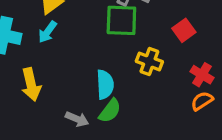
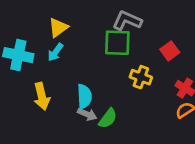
cyan semicircle: (105, 85) -> (84, 96), moved
gray arrow: (77, 119) -> (87, 114), moved

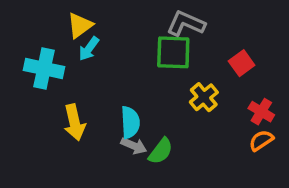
yellow triangle: (58, 28) -> (80, 25), moved
cyan arrow: (55, 52) -> (89, 49), moved
yellow cross: (141, 77) -> (204, 97), turned 30

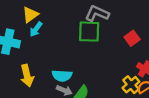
yellow cross: (204, 97) -> (131, 85), moved
cyan semicircle: (130, 122) -> (62, 76), turned 96

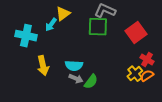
yellow triangle: (30, 15) -> (63, 14), moved
red square: (132, 38) -> (136, 33), size x1.5

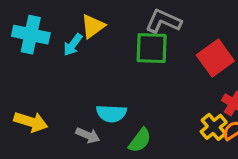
cyan cross: (26, 36) -> (31, 35), moved
yellow arrow: (43, 66) -> (31, 122), moved, turned -60
gray arrow: (76, 79) -> (88, 135), moved

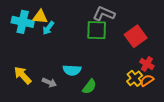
yellow triangle: (93, 26) -> (40, 17), moved, turned 42
yellow arrow: (31, 122) -> (23, 75), turned -150
gray arrow: (88, 135) -> (49, 82), moved

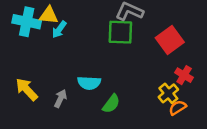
orange semicircle: (147, 80) -> (178, 108), moved
gray arrow: (49, 82) -> (60, 99), turned -88

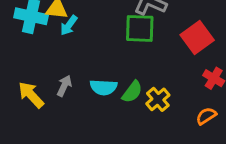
yellow cross: (168, 93) -> (158, 99), moved
gray arrow: (60, 99) -> (64, 86), moved
green semicircle: (111, 104) -> (132, 92), moved

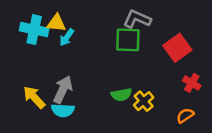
gray arrow: (64, 86) -> (63, 89), size x1.5
cyan semicircle: (104, 87) -> (63, 110), moved
green semicircle: (132, 92) -> (121, 95), turned 42

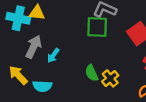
cyan arrow: (67, 37) -> (53, 55), moved
gray arrow: (63, 89) -> (34, 47), moved
green semicircle: (121, 95) -> (92, 73), turned 77

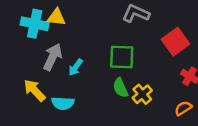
green square: (97, 27) -> (122, 57), moved

